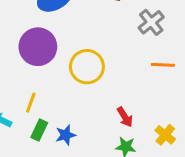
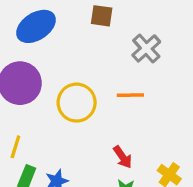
orange line: (163, 65) -> (130, 95), moved

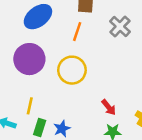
orange line: (130, 95) -> (77, 32), moved, turned -66

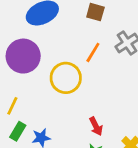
orange line: (77, 32) -> (93, 52), moved

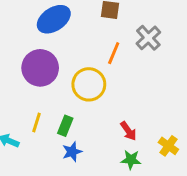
green rectangle: (18, 131) -> (65, 126), moved

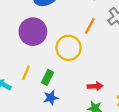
red arrow: (128, 131) -> (95, 86), turned -64

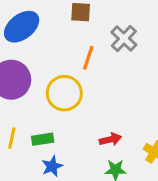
green rectangle: (47, 77) -> (43, 139), turned 64

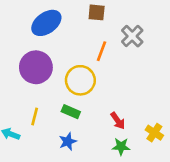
green rectangle: (43, 139) -> (71, 112), moved, turned 30
red arrow: (110, 139) -> (118, 121), turned 66

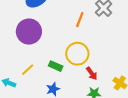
yellow circle: (80, 80) -> (77, 54), moved
yellow line: (35, 117) -> (28, 70), turned 32

